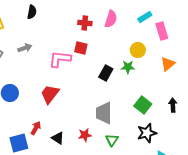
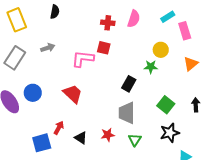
black rectangle: (106, 73) -> (129, 84), moved
red trapezoid: (50, 94) -> (73, 94), turned 95

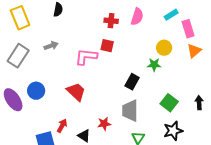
orange triangle: (191, 64) -> (194, 51), moved
red star: (108, 135) -> (104, 124), moved

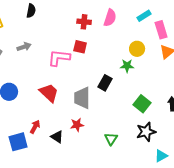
gray trapezoid: (130, 111) -> (82, 98), moved

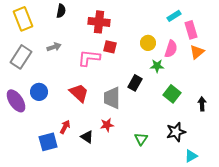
pink semicircle: (110, 18) -> (171, 49), moved
red cross: (84, 22) -> (99, 22), moved, size x1.5
yellow circle: (137, 49) -> (148, 43), moved
green square: (142, 104) -> (172, 94), moved

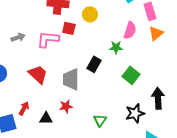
yellow circle: (148, 43) -> (90, 14), moved
gray arrow: (54, 47) -> (18, 37), moved
black arrow: (202, 104) -> (158, 98), moved, size x1.5
black triangle: (87, 137) -> (46, 118), turned -32

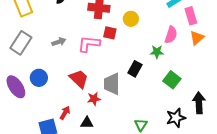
red star: (66, 106) -> (94, 99), moved

